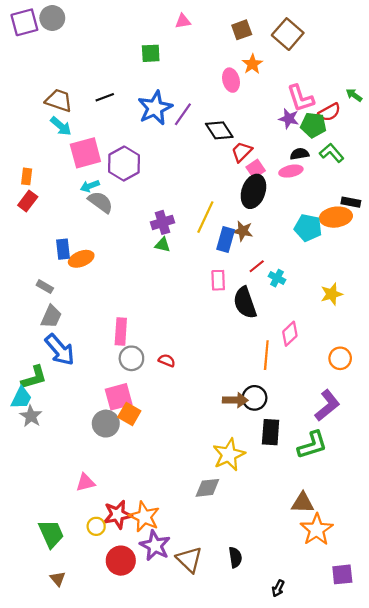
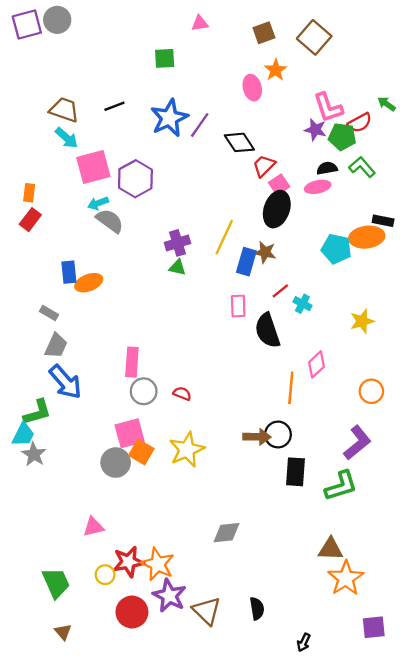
yellow star: (229, 455) -> (187, 450), moved

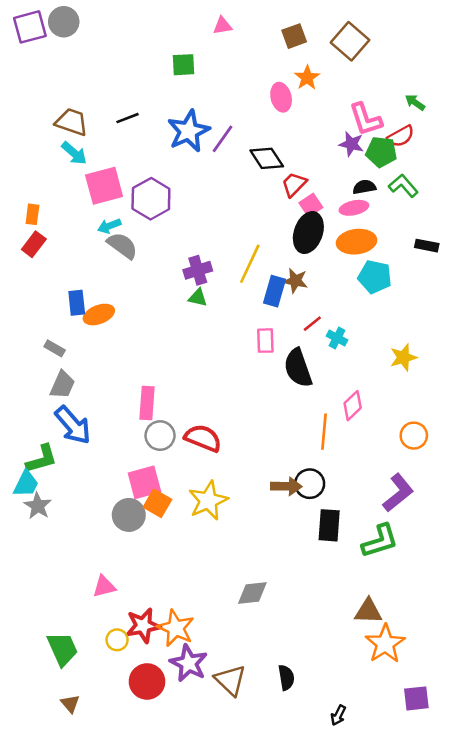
green arrow: (387, 104) -> (415, 102), moved
orange ellipse: (367, 237) -> (357, 242), moved
red semicircle: (182, 394) -> (203, 438), size x1.8

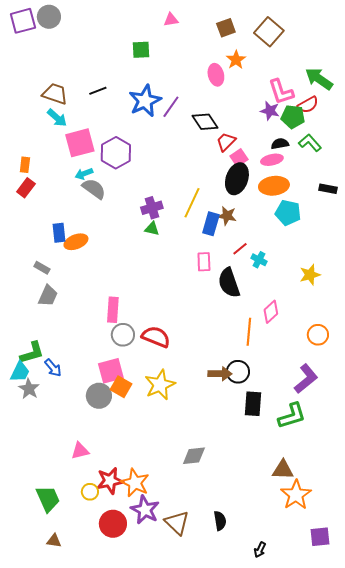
green arrow: (415, 102) -> (319, 79), size x1.8
blue arrow: (73, 425) -> (53, 368), moved, size x0.6
brown triangle: (70, 704) -> (54, 541), turned -42

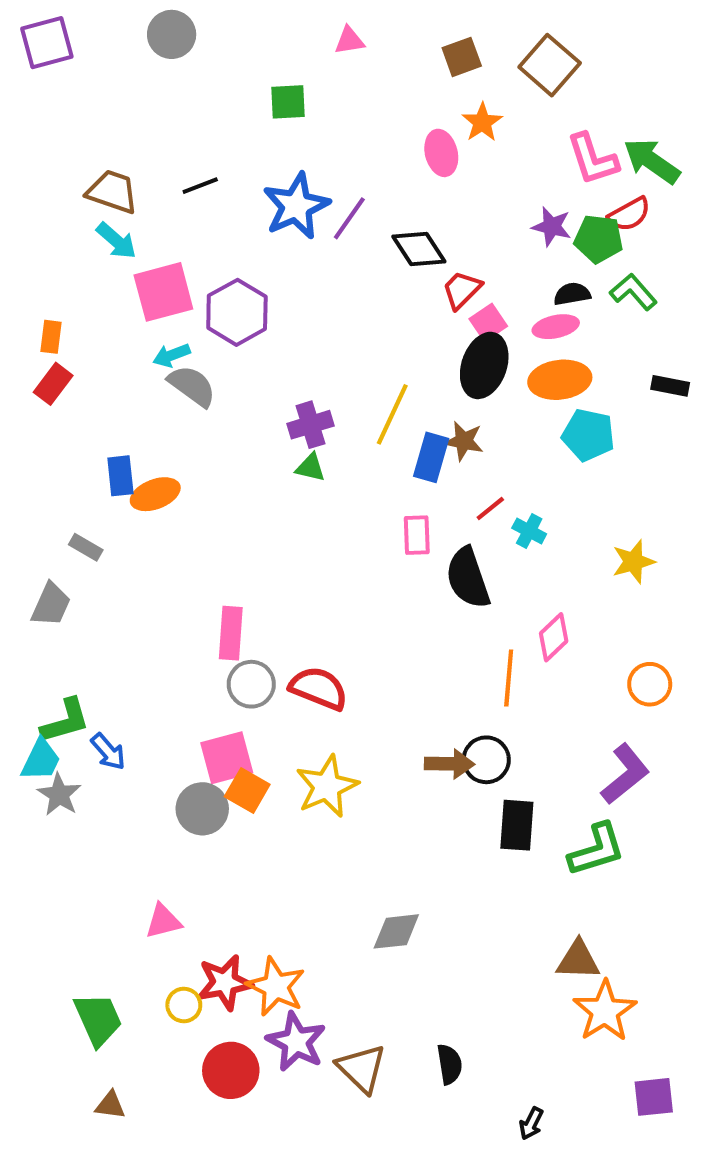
gray circle: (49, 17) -> (172, 34), moved
pink L-shape: (281, 92) -> (592, 159), moved
gray trapezoid: (48, 296) -> (51, 605), moved

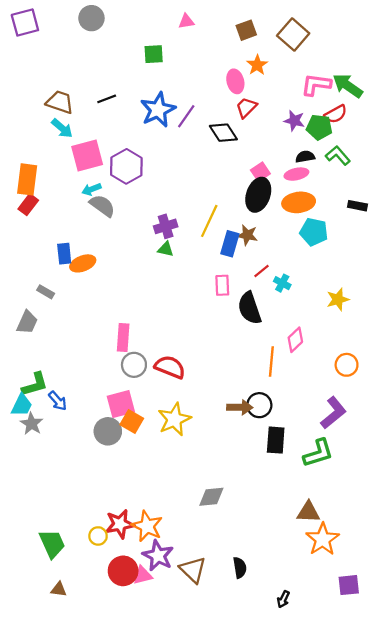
pink L-shape: (592, 159) -> (316, 85), turned 116
red trapezoid: (462, 290) -> (246, 108), moved
orange rectangle: (51, 337) -> (27, 179), size x1.8
pink triangle: (163, 921) -> (143, 575), moved

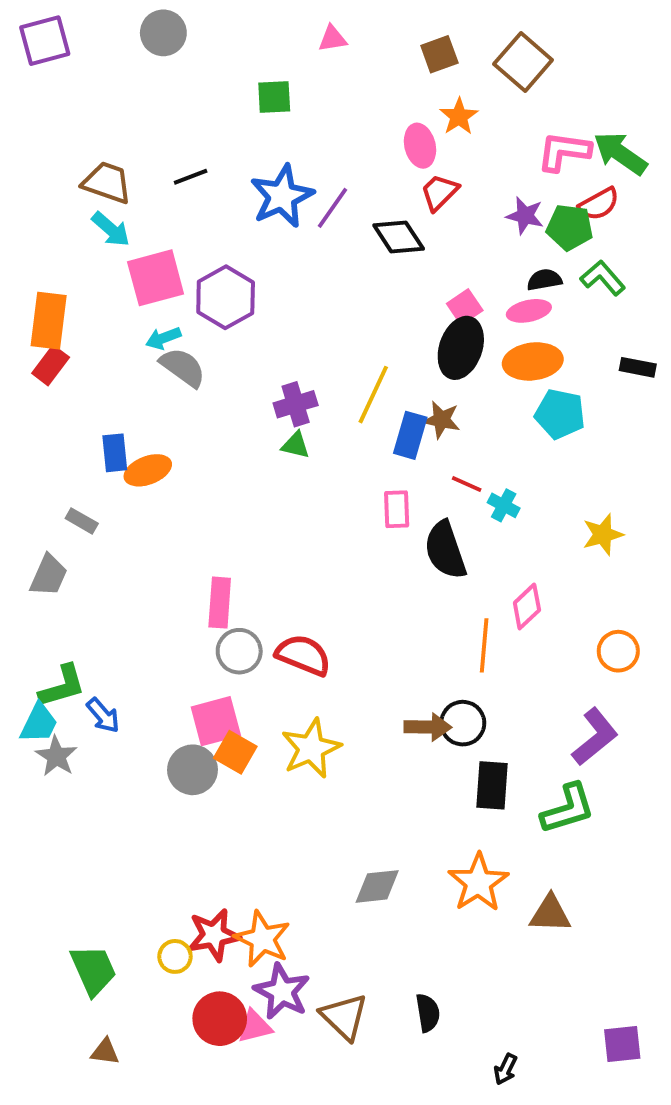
red line: (262, 271) -> (467, 484), turned 63
orange star: (323, 539) -> (478, 883), moved

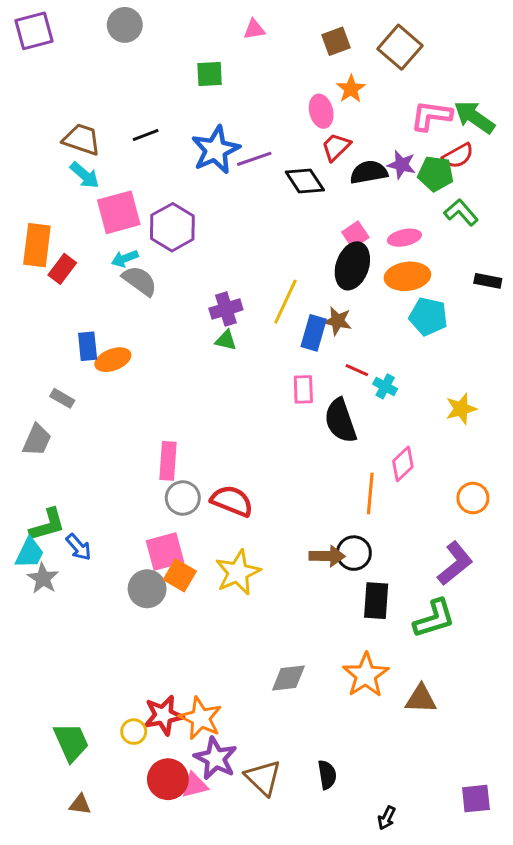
purple line: (332, 208) -> (254, 159), turned 36
black semicircle: (544, 280) -> (369, 172), moved, size x1.4
red rectangle: (51, 365) -> (62, 269), moved

